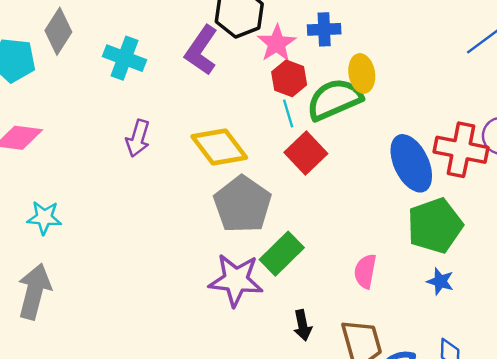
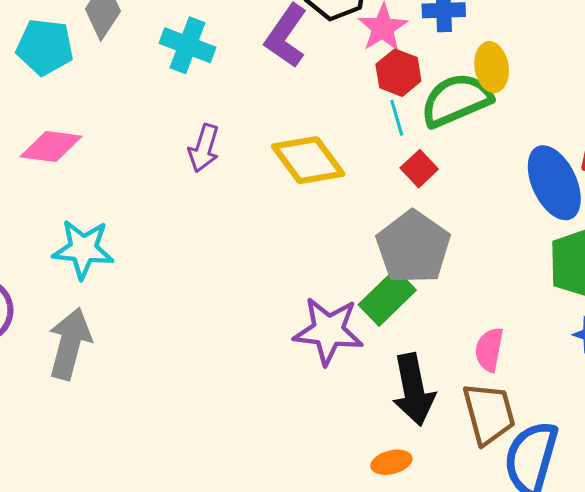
red square: (306, 153) -> (419, 169), size x0.7
gray pentagon: (242, 204) -> (413, 247), moved
cyan star: (44, 218) -> (83, 249), size x1.4
pink semicircle: (365, 271) -> (489, 350), moved
black arrow: (303, 325) -> (413, 389), size x1.8

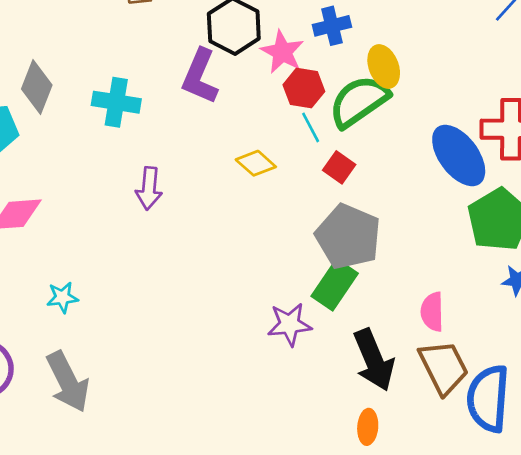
yellow diamond: (308, 160) -> (256, 163), moved, size x0.6
cyan star: (83, 249) -> (62, 297), size x0.6
purple star: (328, 331) -> (290, 324), size x0.7
gray arrow: (70, 344) -> (68, 382), turned 150
orange ellipse: (391, 462) -> (368, 427), turned -60

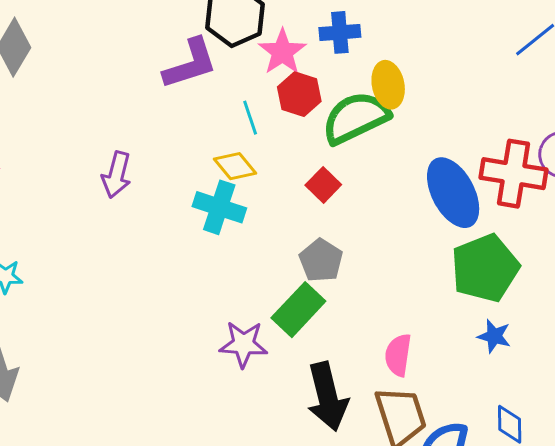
purple L-shape: (200, 76) -> (190, 64), turned -140
cyan cross: (116, 102) -> (219, 207), moved
cyan line: (311, 127) -> (250, 118), moved
gray pentagon: (348, 237) -> (321, 260), size x0.6

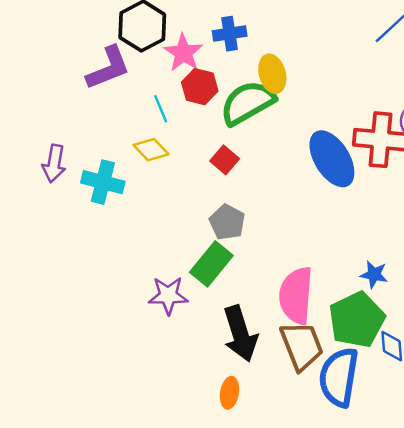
cyan cross: (219, 207) -> (103, 182), moved
green pentagon: (485, 268) -> (357, 320), moved
pink semicircle: (398, 355) -> (296, 296), size x1.6

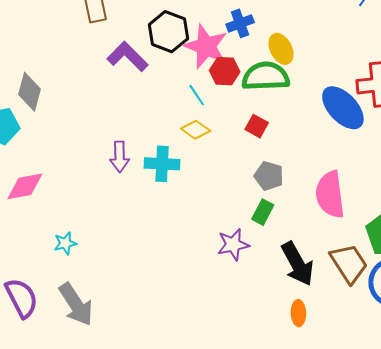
pink star: (183, 53) -> (206, 46), size x1.4
purple L-shape: (108, 68) -> (128, 57), moved, turned -102
green semicircle: (247, 103) -> (266, 76), turned 39
green rectangle: (211, 264) -> (263, 212), size x0.7
pink semicircle: (296, 296) -> (330, 194), moved

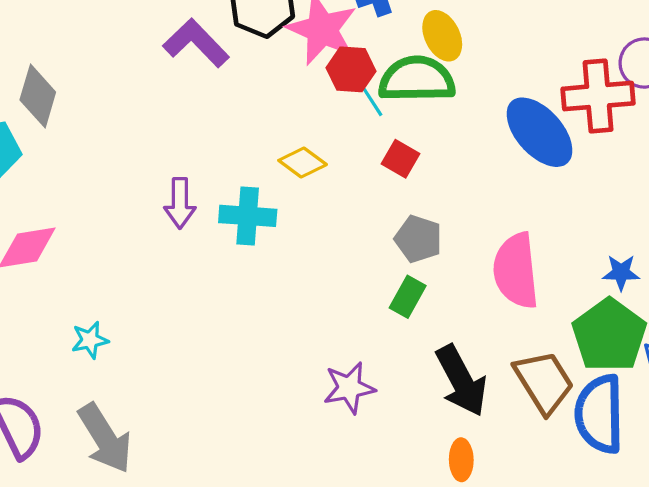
cyan line: (197, 95) -> (371, 99), moved
purple star: (233, 245) -> (349, 388), moved

